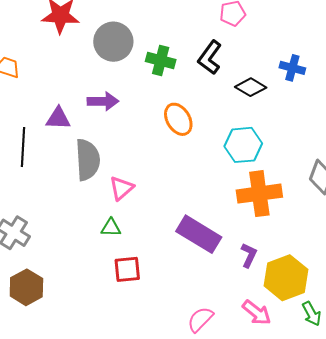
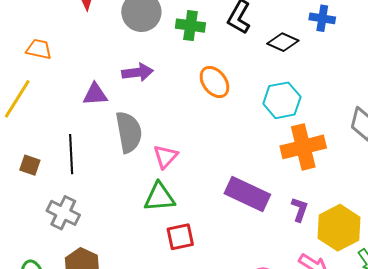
black line: (23, 147) -> (71, 154), moved
green triangle: (111, 228) -> (159, 197), size x1.6

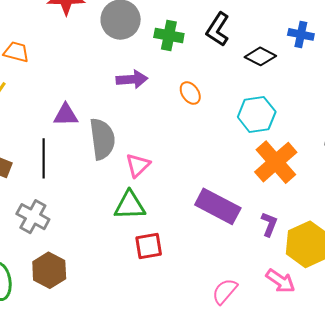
purple arrow: (138, 72) -> (132, 79), moved
orange ellipse: (214, 82) -> (190, 93), size x0.7
purple triangle: (95, 94) -> (66, 115), moved
orange cross: (303, 147) -> (276, 162), turned -30

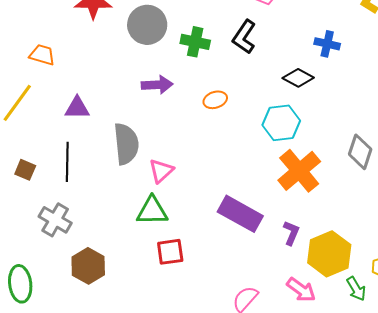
black diamond: (260, 56) -> (298, 78), moved
orange ellipse: (190, 93) -> (215, 100), turned -75
purple triangle: (66, 115) -> (77, 108), moved
brown hexagon: (49, 270) -> (88, 266), moved

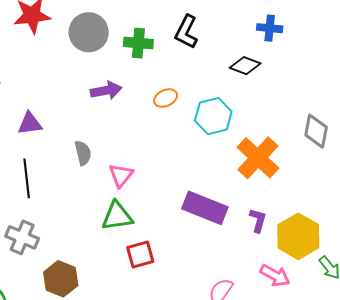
cyan hexagon: (281, 123) -> (213, 116), moved
gray semicircle: (126, 144) -> (83, 153), size x0.6

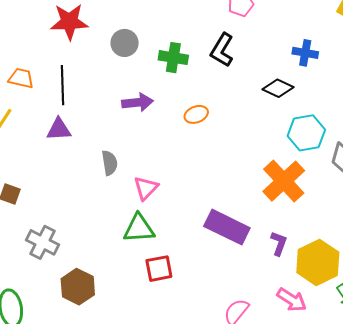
gray circle: (89, 32) -> (125, 43), size x0.7
cyan hexagon: (213, 116) -> (306, 133), moved
black line: (27, 178) -> (63, 85), moved

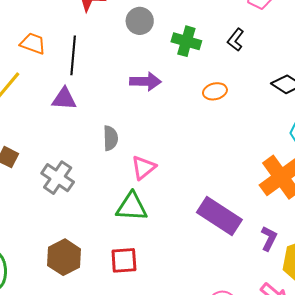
black L-shape: (222, 50) -> (236, 40), size x0.7
orange ellipse: (196, 114) -> (215, 91), moved
gray cross: (42, 242) -> (58, 178), moved
red square: (159, 269) -> (124, 260), moved

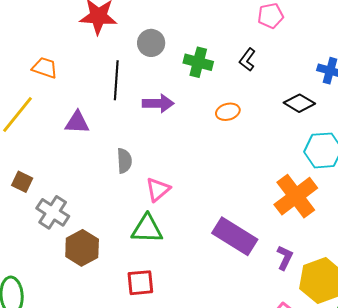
black line: (73, 55) -> (116, 80), moved
gray cross: (58, 178) -> (53, 212), moved
brown hexagon: (64, 257) -> (82, 248), moved

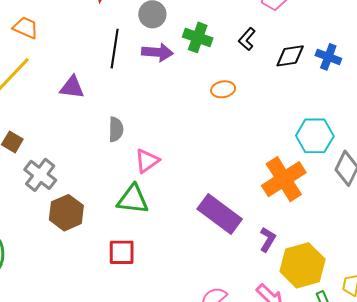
orange trapezoid: (45, 68) -> (26, 28), moved
purple arrow: (158, 103) -> (157, 52), moved
black diamond: (299, 103) -> (290, 56), moved, turned -44

